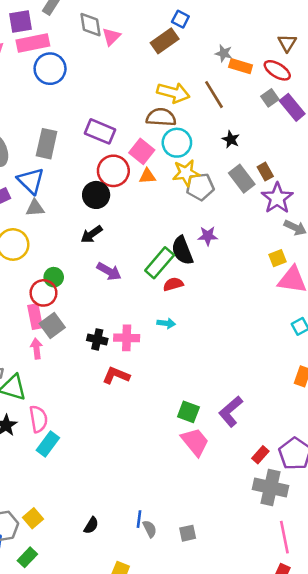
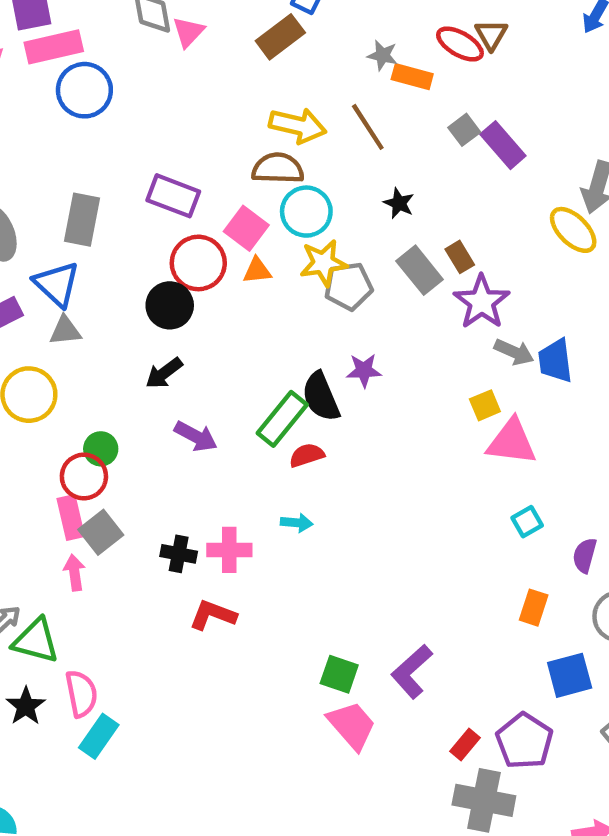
red ellipse: (277, 70) -> (460, 44), moved

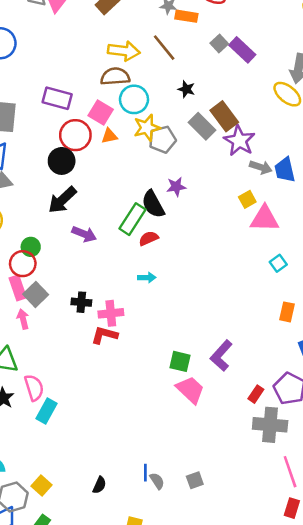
brown rectangle: (460, 257) -> (224, 116), size x1.6
black arrow: (164, 373) -> (62, 200), size x1.4
pink cross: (229, 550) -> (111, 313), moved

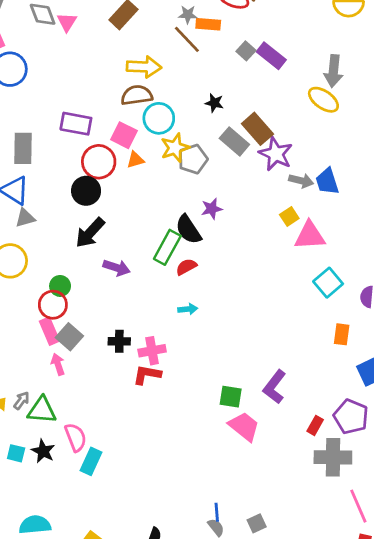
brown line: (164, 48) -> (187, 39), moved
cyan square: (278, 263) -> (328, 283), size x1.5
blue line: (145, 473) -> (217, 512), moved

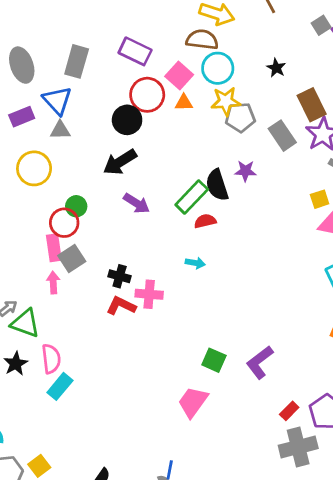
gray rectangle: (234, 141) -> (282, 136), moved
red L-shape: (147, 375) -> (121, 306), moved
pink trapezoid: (244, 426) -> (193, 402), moved, turned -108
gray cross: (333, 457) -> (298, 447), turned -30

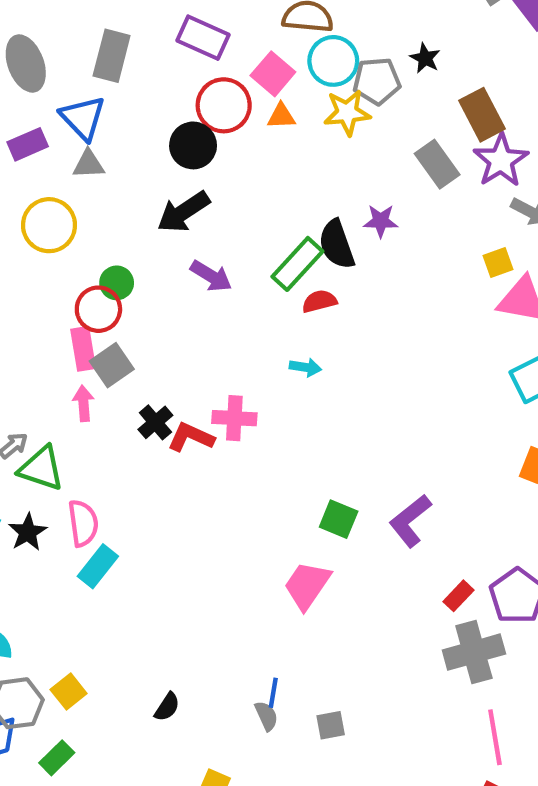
gray pentagon: (240, 117) -> (377, 81), moved
black cross: (120, 276) -> (155, 422), moved, turned 35

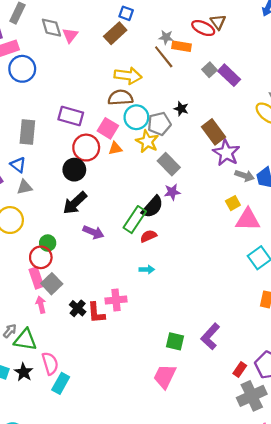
yellow star: (347, 113) -> (147, 141), turned -30
blue triangle: (83, 118) -> (18, 165), size x0.7
gray rectangle: (437, 164) -> (169, 164), moved
black semicircle: (337, 244) -> (152, 207), turned -110
red L-shape: (191, 437) -> (96, 313), turned -110

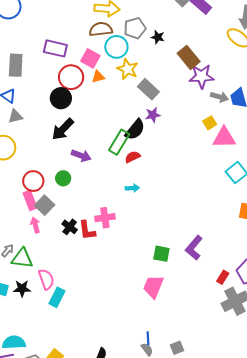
gray pentagon: (159, 124) -> (135, 28), moved
purple star: (226, 153) -> (201, 76), turned -30
green circle: (48, 243) -> (63, 178), moved
black star: (24, 372) -> (22, 288), turned -30

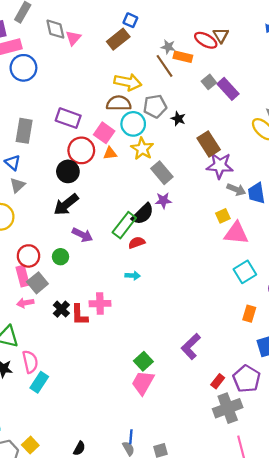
gray triangle: (15, 116) -> (17, 185), turned -35
pink arrow: (35, 225) -> (25, 303), turned -91
green square: (161, 254) -> (143, 361), moved, turned 30

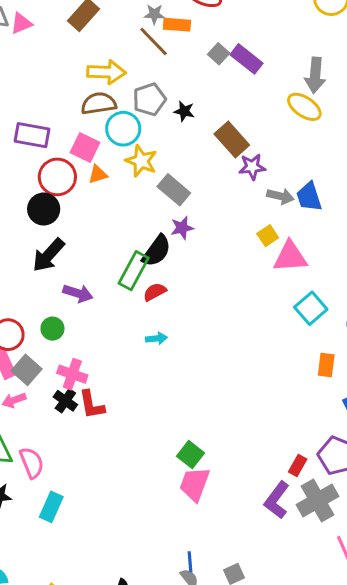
pink triangle: (73, 38) -> (21, 23), turned 35
purple star: (220, 166) -> (252, 167), size x0.7
pink cross: (100, 304) -> (72, 374), moved, turned 30
purple L-shape: (191, 346) -> (277, 500), moved
pink semicircle: (30, 362) -> (32, 463), moved

